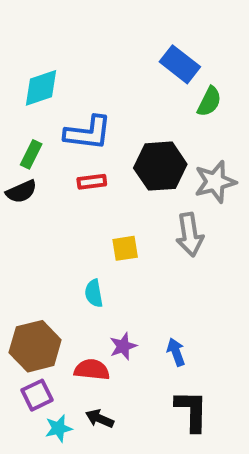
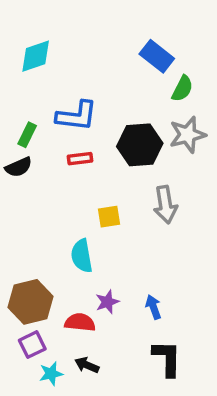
cyan diamond: (41, 88) -> (36, 56), moved
gray star: (215, 182) -> (188, 135), moved
cyan semicircle: (94, 293) -> (82, 256), size x1.4

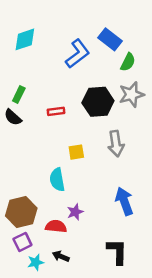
blue L-shape: (77, 116) -> (78, 54), moved, turned -44
black semicircle: (19, 167) -> (13, 117), turned 66
blue arrow: (153, 307) -> (124, 201), moved, size x1.6

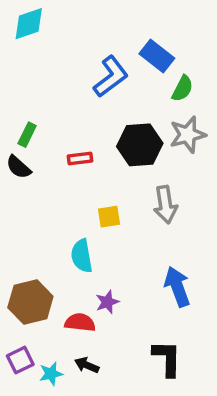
cyan diamond: (25, 39) -> (29, 24), moved
purple square: (22, 242) -> (20, 360), moved

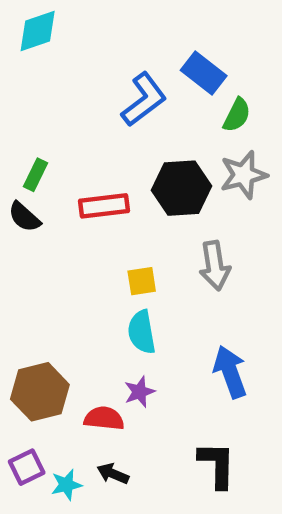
red rectangle: (80, 159) -> (104, 206), size x1.5
cyan semicircle: (82, 256) -> (142, 332), moved

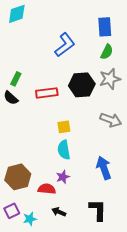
blue rectangle: (204, 73) -> (105, 27), moved, turned 48
gray arrow: (215, 266) -> (111, 120), moved, turned -60
black arrow: (113, 474) -> (59, 212), moved

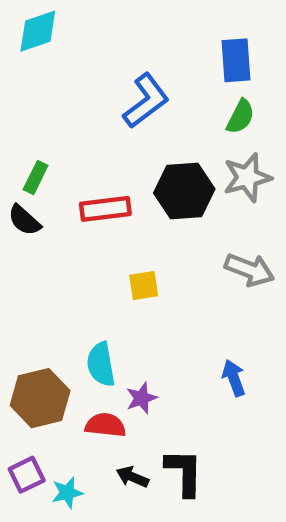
cyan semicircle: (64, 150) -> (101, 364), moved
blue arrow: (104, 168) -> (234, 378), size x0.7
black L-shape: (98, 210) -> (184, 472), moved

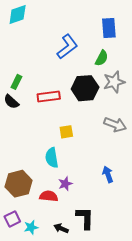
green semicircle: (240, 117) -> (102, 58), moved
cyan semicircle: (101, 364) -> (52, 158), moved
black arrow: (132, 477) -> (61, 228), moved

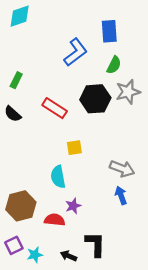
blue rectangle: (109, 28) -> (109, 31), moved
green rectangle: (16, 82) -> (16, 80), moved
red rectangle: (49, 97) -> (55, 108), turned 40
gray arrow: (115, 125) -> (122, 169), moved

